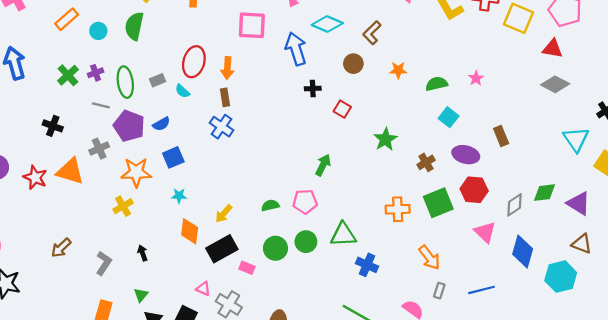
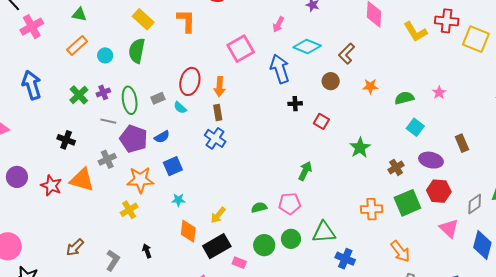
pink square: (252, 25) -> (241, 49), turned -32

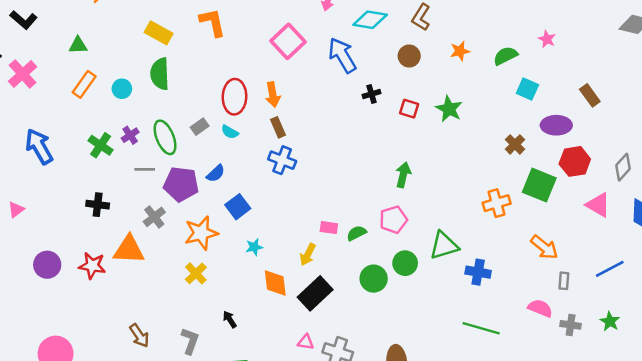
green star: (360, 148) -> (449, 109), moved
green square: (407, 203) -> (539, 185), turned -32
brown arrow: (75, 247) -> (139, 336), turned -66
pink rectangle: (239, 263) -> (329, 228), moved

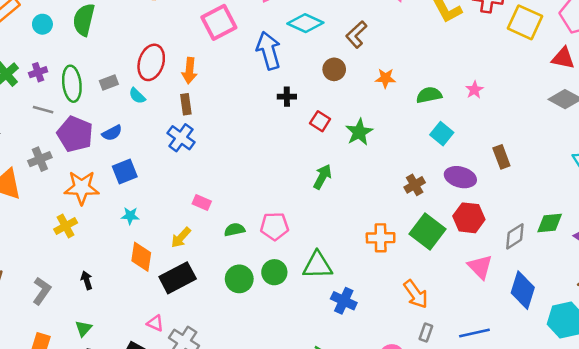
green arrow: (403, 175) -> (322, 177), moved
pink rectangle: (329, 228) -> (202, 202), moved

